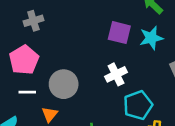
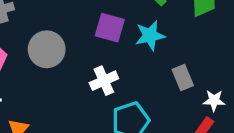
gray circle: (64, 84) -> (47, 49), moved

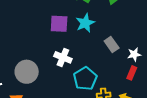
gray circle: (47, 49) -> (27, 72), moved
white cross: (104, 81) -> (63, 57), turned -30

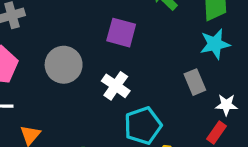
cyan star: (85, 23) -> (215, 44), moved
gray circle: (27, 72) -> (64, 65), moved

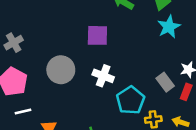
gray rectangle: (195, 82) -> (165, 82), moved

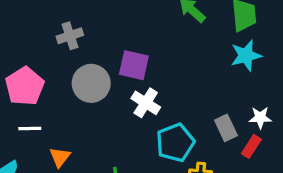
purple square: (97, 35) -> (134, 65), moved
gray cross: (14, 43) -> (70, 36), moved

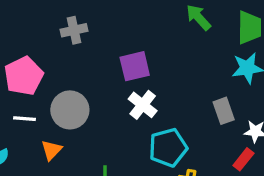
purple square: (134, 65) -> (135, 66), turned -32
gray circle: (91, 83) -> (70, 110), moved
gray rectangle: (226, 128) -> (224, 111), moved

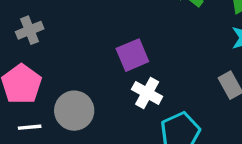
gray cross: (74, 30) -> (30, 30), moved

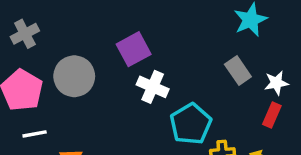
gray circle: (74, 111) -> (74, 76), moved

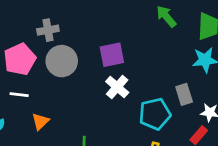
gray cross: (25, 34) -> (48, 30), moved
cyan pentagon: (191, 124) -> (155, 114), moved

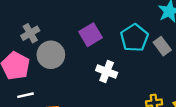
white cross: (117, 87) -> (107, 71), moved
cyan pentagon: (155, 114) -> (134, 38), moved

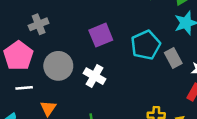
gray circle: (51, 55) -> (58, 66), moved
white cross: (107, 71) -> (94, 76), moved

